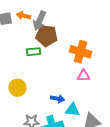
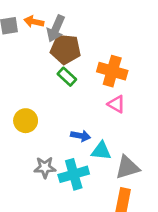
green rectangle: (34, 52) -> (67, 77), moved, turned 48
pink triangle: (84, 76) -> (116, 104), turned 32

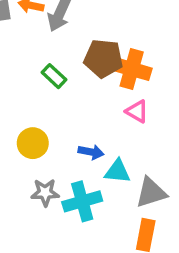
brown pentagon: (65, 49) -> (103, 58), moved
green rectangle: (67, 77) -> (54, 76), moved
yellow circle: (26, 121) -> (33, 143), moved

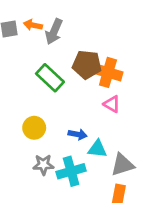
green rectangle: (54, 76) -> (50, 78), size x1.5

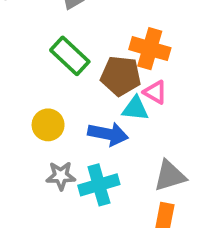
brown pentagon: (87, 65) -> (121, 76), moved
blue arrow: (78, 134) -> (108, 134), size x1.5
cyan triangle: (97, 149) -> (135, 109), moved

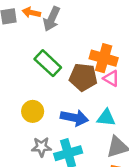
pink triangle: (155, 92) -> (111, 78), moved
cyan triangle: (135, 109) -> (106, 118), moved

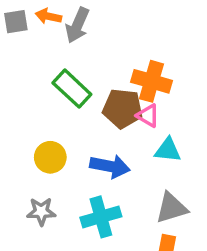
pink triangle: (111, 78) -> (148, 116), moved
cyan triangle: (106, 118) -> (168, 150), moved
gray star: (41, 147) -> (41, 212), moved

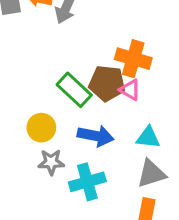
green rectangle: (72, 89) -> (74, 90), moved
cyan triangle: (168, 150) -> (148, 137), moved
gray star: (41, 212) -> (51, 162), moved

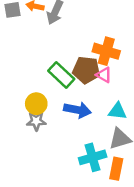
gray star: (51, 162) -> (36, 121), moved
cyan cross: (87, 182) -> (93, 157), moved

